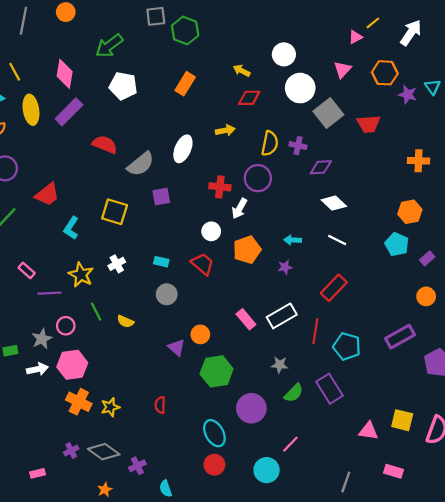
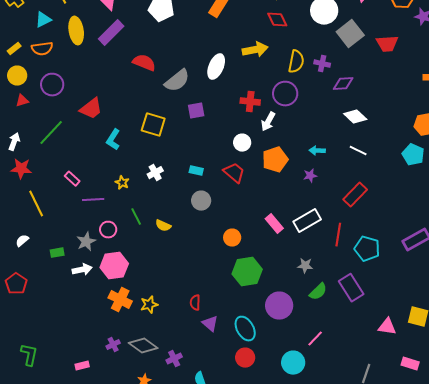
red diamond: (249, 98) -> (277, 20), turned 65
yellow arrow: (225, 130) -> (255, 50), size x1.4
yellow star: (81, 275) -> (122, 183), size x0.6
purple triangle: (176, 347) -> (210, 324), moved

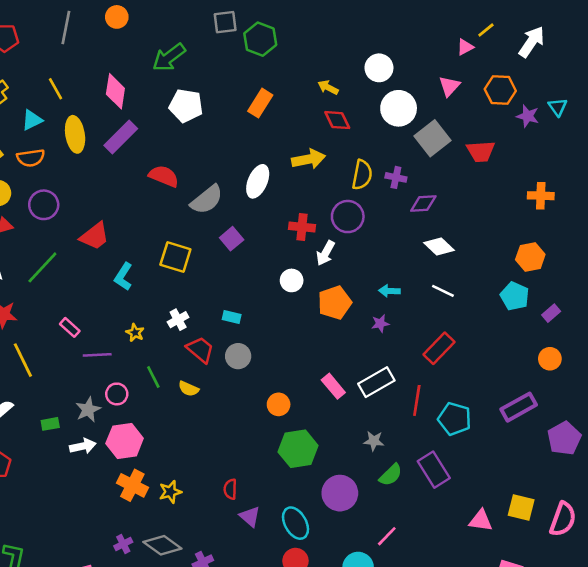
purple square: (196, 111) -> (232, 239), turned -30
red trapezoid: (234, 173) -> (200, 350), moved

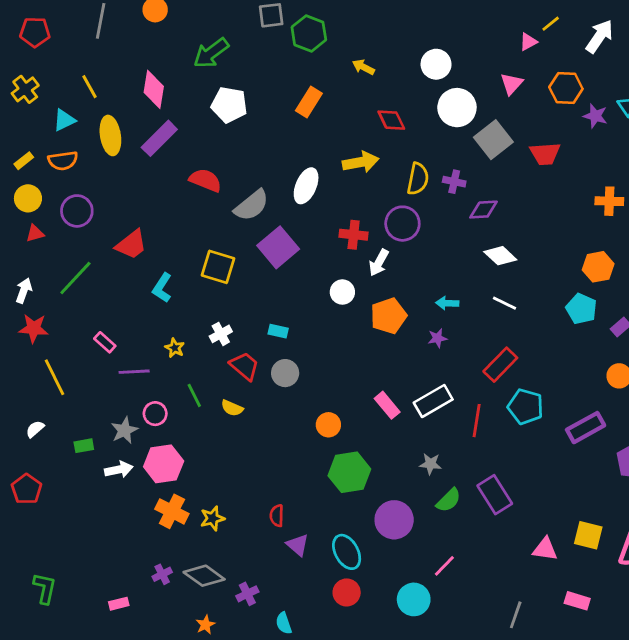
yellow arrow: (328, 87) -> (363, 67), moved
purple square: (232, 239) -> (278, 247), size x1.6
cyan pentagon: (455, 419) -> (525, 407), moved

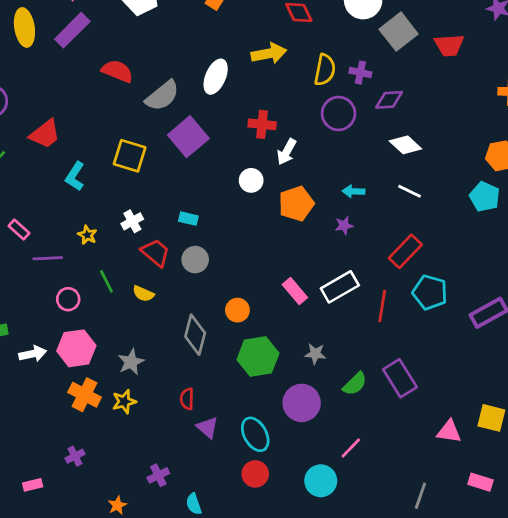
purple circle: (402, 224) -> (338, 113), moved
gray star: (124, 430) -> (131, 362), moved
gray star: (430, 464) -> (315, 354), moved
gray diamond: (204, 576) -> (195, 335), moved, turned 69

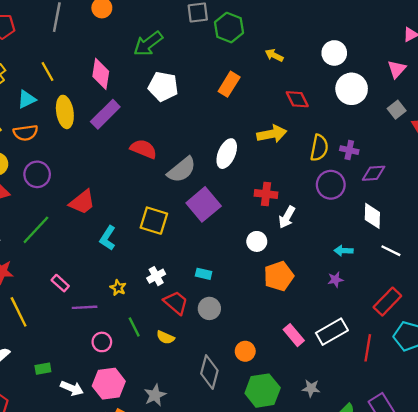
gray square: (399, 32) -> (397, 110), moved, size x0.6
white diamond: (405, 145) -> (372, 216), moved, turned 48
orange pentagon: (296, 204) -> (279, 276), moved
white arrow: (33, 354) -> (72, 388), turned 35

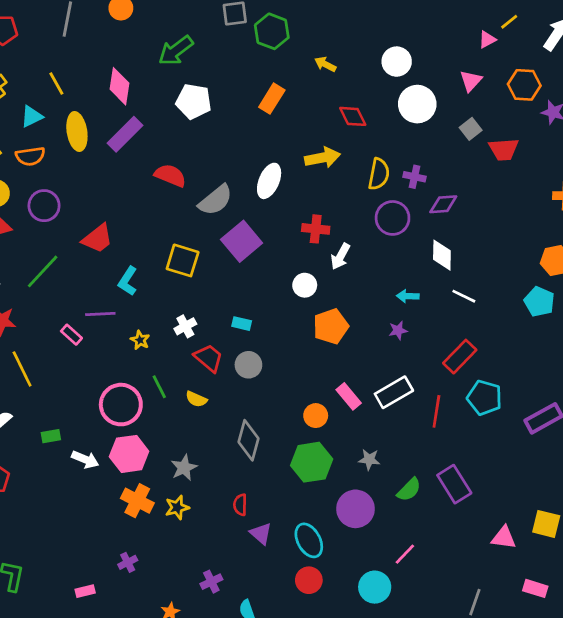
purple line: (85, 307) -> (100, 314), moved
pink circle: (102, 342) -> (121, 405), size x1.8
orange circle: (245, 351) -> (316, 416), moved

